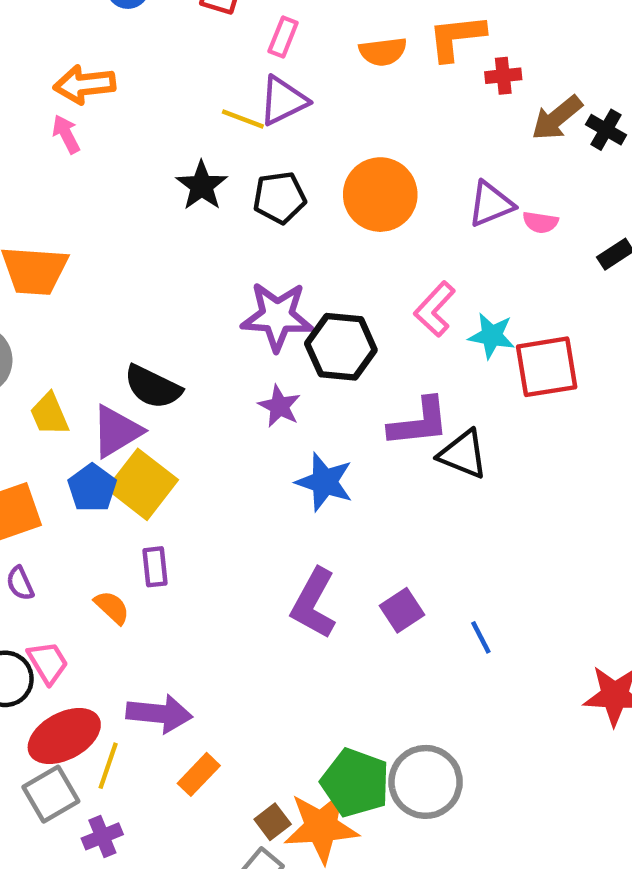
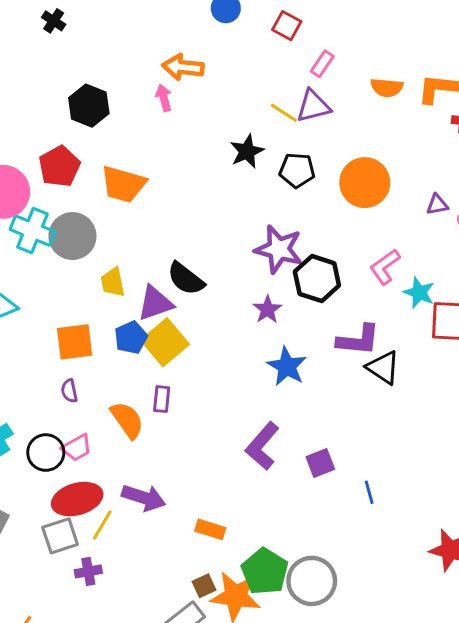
purple triangle: (491, 204) -> (437, 205), size x0.7
orange semicircle: (112, 607) -> (127, 420), size x1.5
pink trapezoid: (48, 663) -> (77, 448), turned 80
orange rectangle: (199, 774) -> (210, 529), moved, turned 52

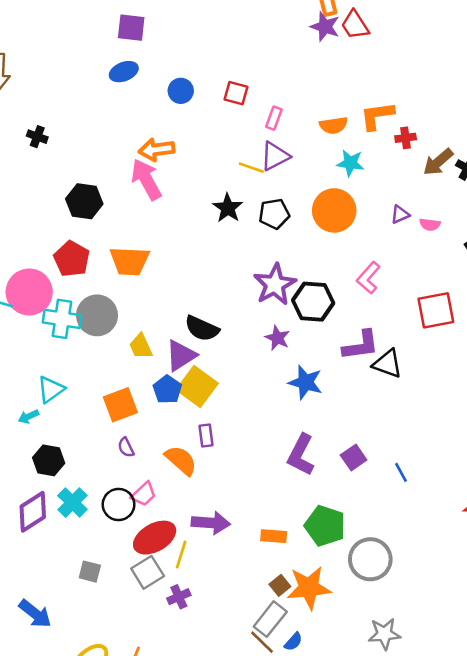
pink arrow: (164, 98) -> (146, 179), size x1.8
purple star: (279, 249) -> (275, 285), turned -30
cyan star: (419, 293) -> (350, 163), moved
green pentagon: (265, 571) -> (325, 526), moved

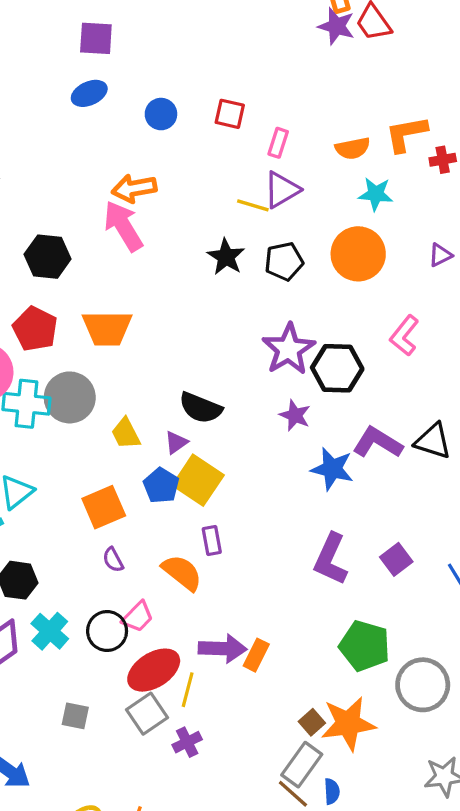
purple L-shape: (361, 345) -> (378, 443), moved, turned -138
purple triangle: (181, 355) -> (176, 442), size x0.6
orange rectangle: (274, 536) -> (256, 655), moved, turned -65
blue semicircle: (293, 642) -> (332, 791), turned -42

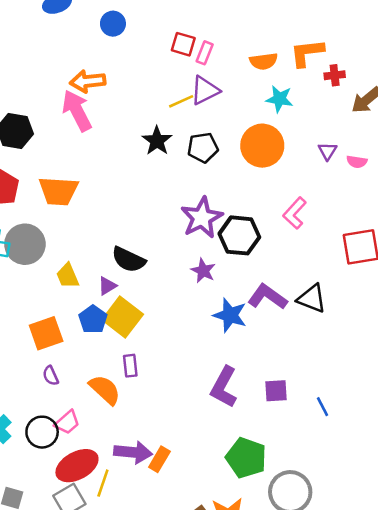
red square: (230, 114) -> (183, 44), moved
yellow line: (253, 205) -> (181, 101), turned -45
purple triangle: (440, 255) -> (327, 151), turned -36
purple square: (396, 559) -> (276, 391), turned 30

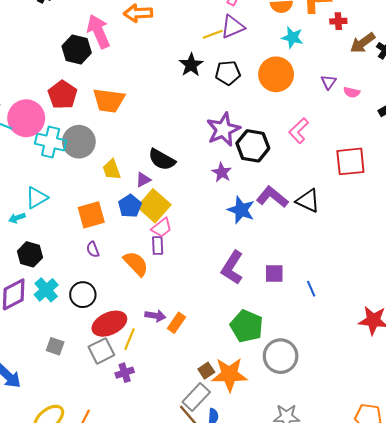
pink arrow: (77, 111) -> (98, 31), moved
pink trapezoid: (67, 422) -> (162, 228), moved
purple arrow: (133, 452) -> (155, 316), size x0.7

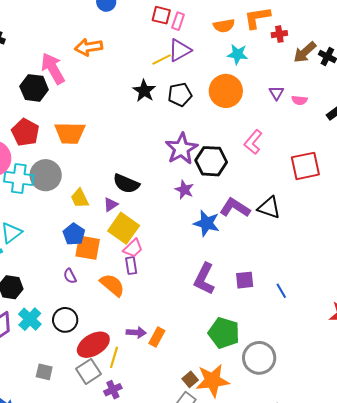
blue pentagon: (130, 206) -> (74, 234), moved
orange square: (91, 215) -> (88, 248), moved, turned 32

